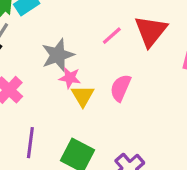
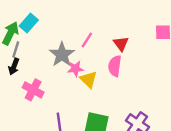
red triangle: (151, 31) -> (121, 44), moved, size x0.6
pink line: (112, 36) -> (87, 40), moved

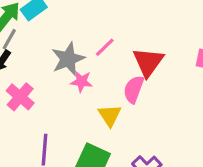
red triangle: (121, 44) -> (148, 62), size x1.5
yellow triangle: (89, 79) -> (110, 115), moved

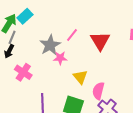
pink semicircle: (134, 89) -> (98, 91), moved

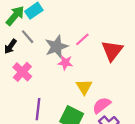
gray line: (12, 37) -> (28, 37), moved, turned -72
pink semicircle: (98, 91) -> (102, 105), turned 30

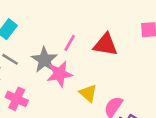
red triangle: (112, 51) -> (105, 45), turned -40
pink star: (65, 63) -> (60, 74), size x1.5

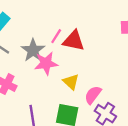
red triangle: (105, 45) -> (74, 41), moved

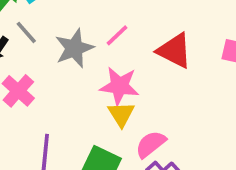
red triangle: (74, 41) -> (174, 51), moved
pink star: (46, 63) -> (119, 86), moved

